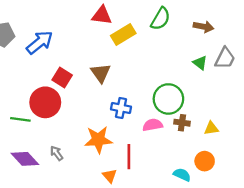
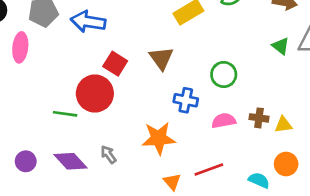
blue arrow: (40, 42) -> (88, 22), turned -132
green circle: (168, 99) -> (224, 75), moved, size x0.7
yellow triangle: (211, 128) -> (283, 125), moved
red line: (129, 157) -> (209, 169), moved, turned 70

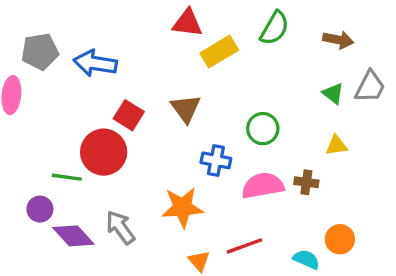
pink semicircle: (224, 121) -> (263, 186), size x1.4
yellow triangle: (283, 125) -> (337, 145), moved
gray arrow: (108, 155) -> (120, 227), size x1.5
purple circle: (26, 161) -> (40, 209), moved

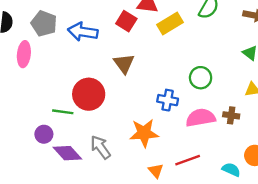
gray pentagon: (40, 52) -> (44, 24), turned 30
brown triangle: (186, 109) -> (124, 64), moved
red square: (129, 115) -> (126, 21), moved

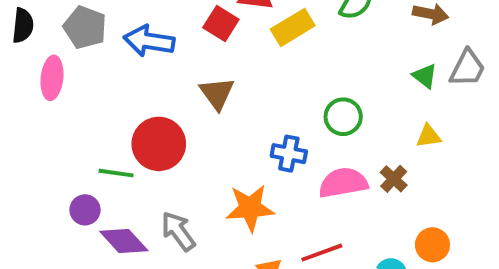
brown cross: (231, 115) -> (394, 179), turned 35

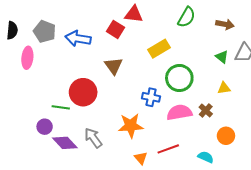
yellow rectangle: (293, 27) -> (159, 49), moved
green circle: (343, 117) -> (179, 78), size x1.4
orange circle: (432, 245) -> (226, 136), moved

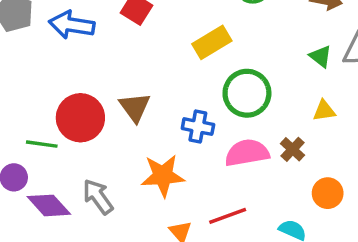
brown triangle: (113, 66) -> (135, 107), moved

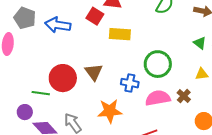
yellow rectangle: (212, 42) -> (120, 34), moved, turned 35

